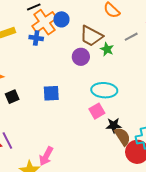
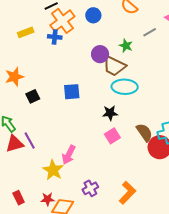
blue circle: (61, 19) -> (93, 15), moved
brown trapezoid: (91, 36) -> (114, 66), moved
pink square: (97, 111) -> (112, 136), moved
black star: (114, 125) -> (110, 113), moved

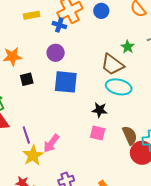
purple circle: (100, 54) -> (56, 53), moved
blue square: (72, 92) -> (66, 82), size x1.4
pink square: (112, 136) -> (98, 133), turned 35
purple line: (30, 140) -> (26, 135), moved

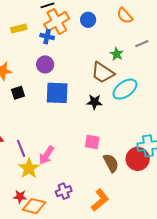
cyan ellipse: (119, 87) -> (125, 89), moved, turned -45
black star: (100, 110) -> (94, 102), moved
brown semicircle: (130, 135) -> (111, 163), moved

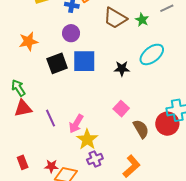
brown trapezoid: (103, 73) -> (115, 18), moved
black square: (18, 93) -> (57, 63), moved, size x1.5
pink square: (92, 142) -> (121, 109), turned 35
yellow star: (29, 168) -> (87, 139), moved

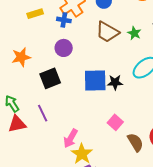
blue square: (84, 61) -> (95, 80), moved
purple line: (50, 118) -> (43, 113), moved

